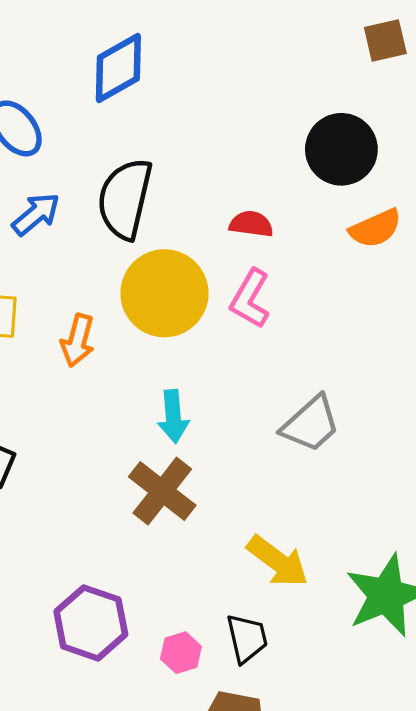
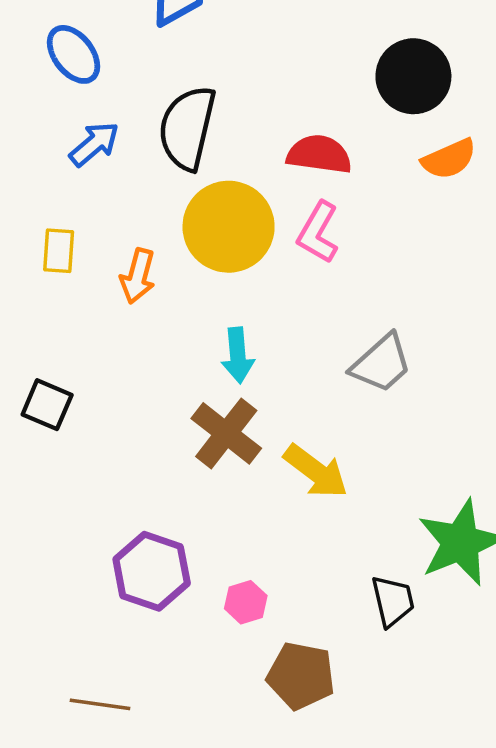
red semicircle: (251, 224) -> (319, 154), size x1.4
yellow arrow: (278, 561) -> (316, 471), moved
black trapezoid: (247, 638) -> (393, 601), moved

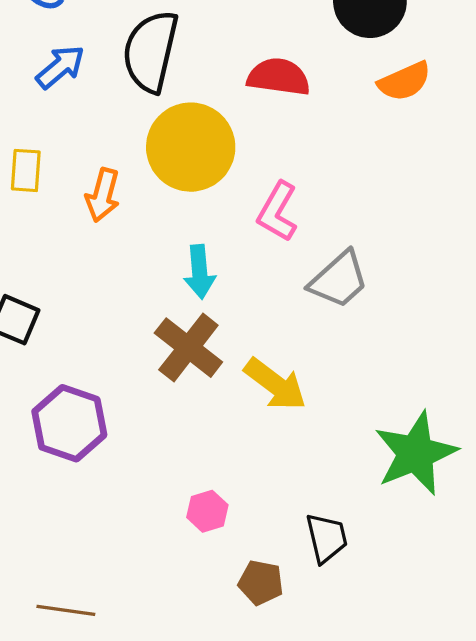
pink L-shape: (318, 232) -> (278, 212), moved
purple hexagon: (152, 571) -> (69, 423), moved
black trapezoid: (393, 601) -> (327, 538), moved
brown pentagon: (301, 676) -> (261, 582), size x0.7

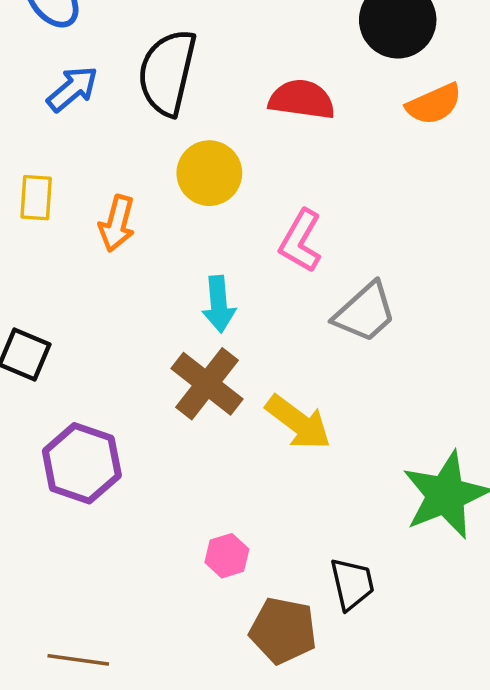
yellow circle: (191, 147) -> (209, 173), size x0.7
brown pentagon: (261, 582) -> (283, 631), size x1.4

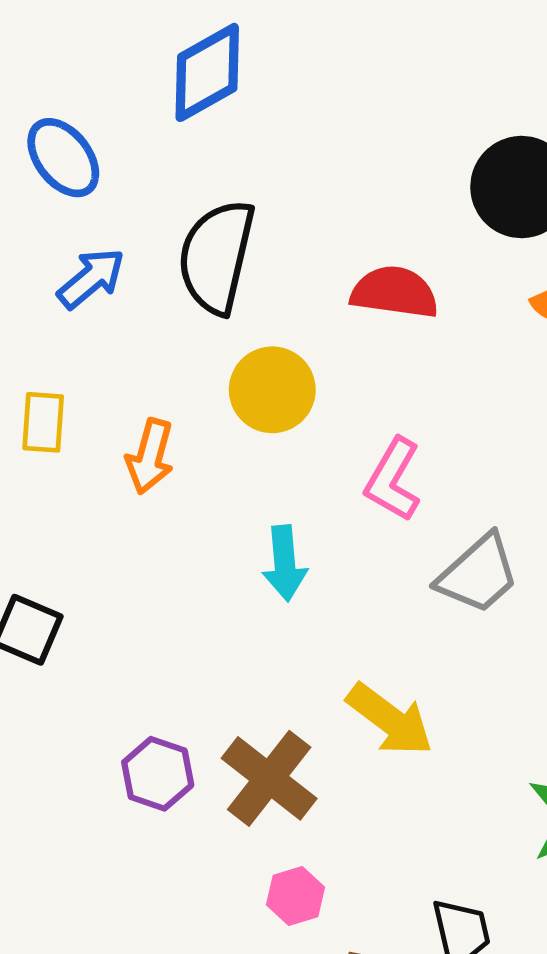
brown cross: (207, 384) -> (269, 778), moved
purple hexagon: (82, 463) -> (158, 774), moved, size x0.7

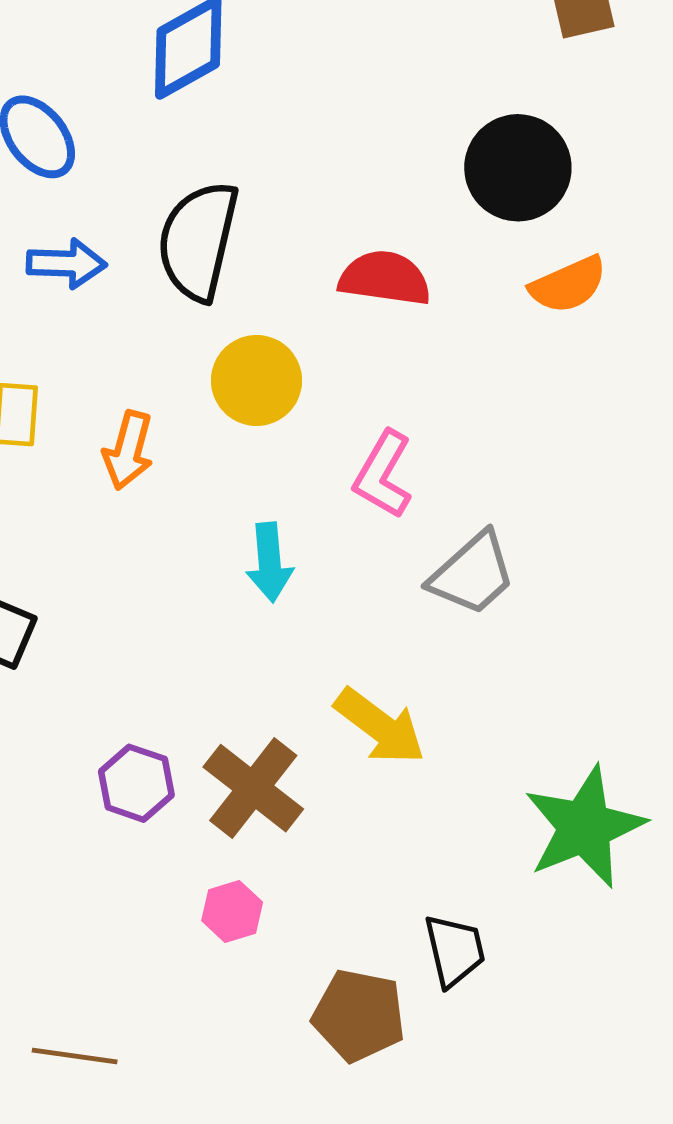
blue arrow: (91, 278) -> (67, 264), turned 42
pink hexagon: (295, 896) -> (232, 911), moved

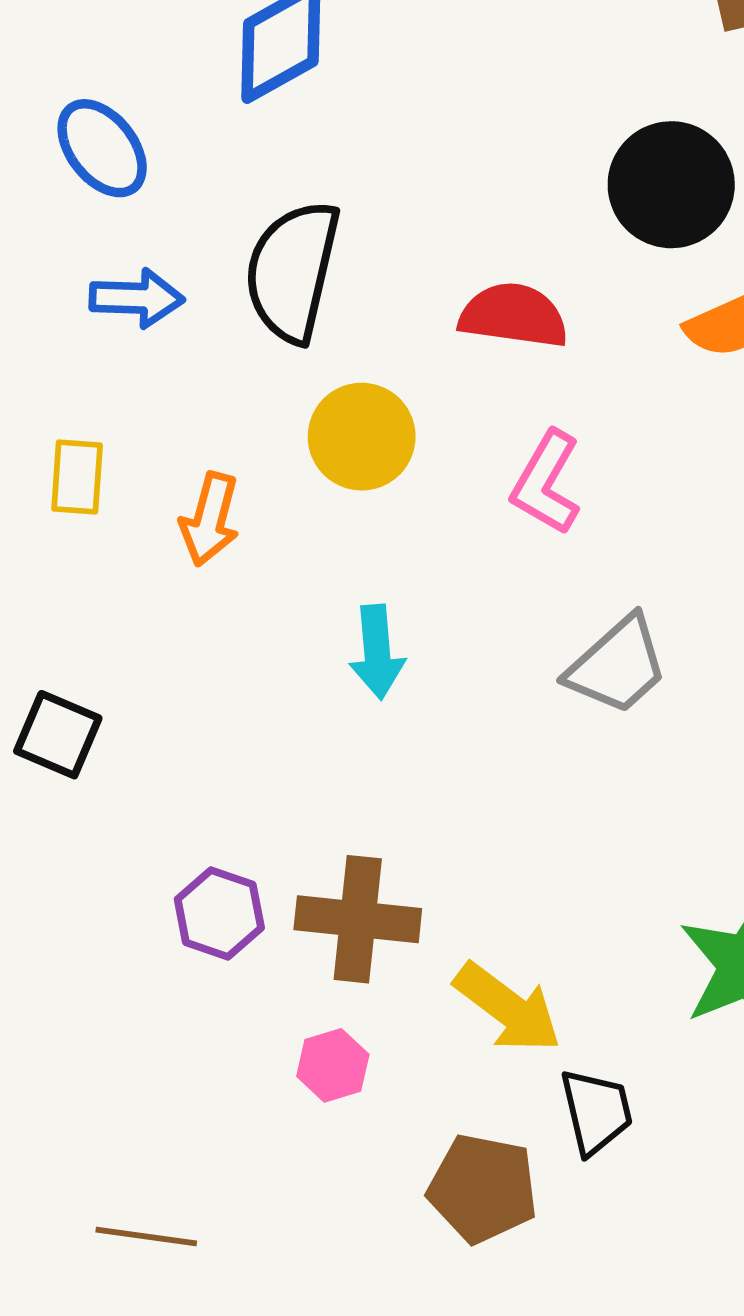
pink L-shape: (383, 475) -> (546, 483), moved
yellow arrow: (380, 726) -> (508, 1008), moved
brown cross: (253, 788) -> (358, 919), turned -32

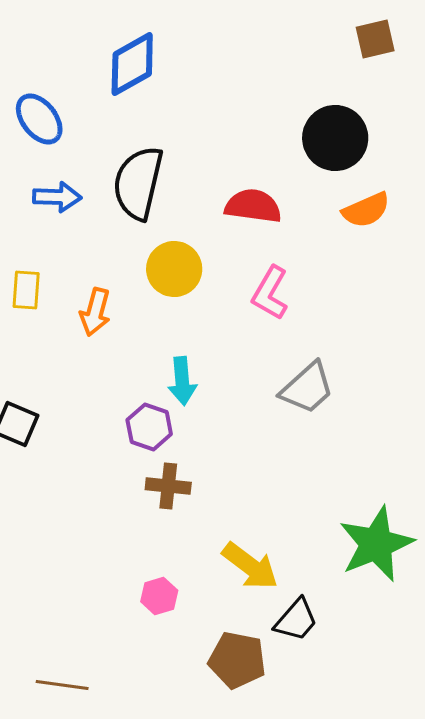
purple hexagon: (219, 913) -> (149, 427), moved
brown cross: (358, 919) -> (168, 486), moved, size x0.7
black trapezoid: (596, 1112) -> (296, 620), turned 54

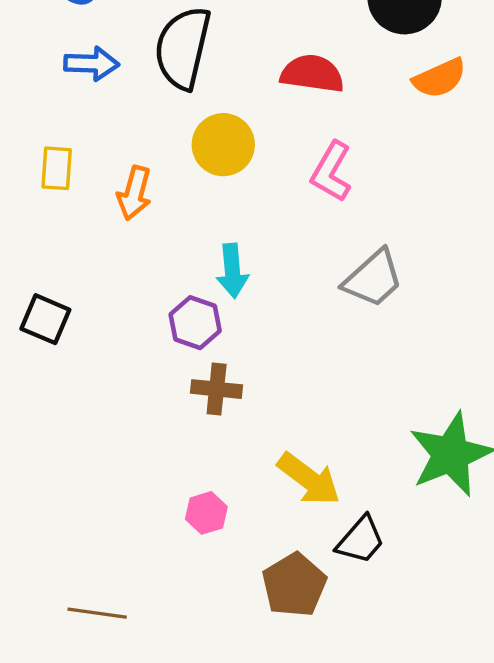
brown pentagon: (237, 660) -> (294, 585), turned 30

